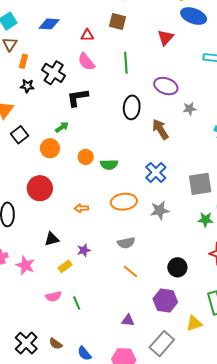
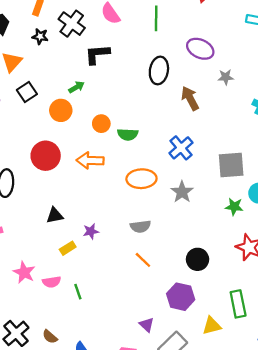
orange arrow: (81, 208) -> (90, 160), moved, size x1.6
gray star: (160, 210) -> (182, 192), turned -30
pink star: (25, 265) -> (24, 272), moved
purple triangle: (128, 320) -> (147, 325), moved, turned 32

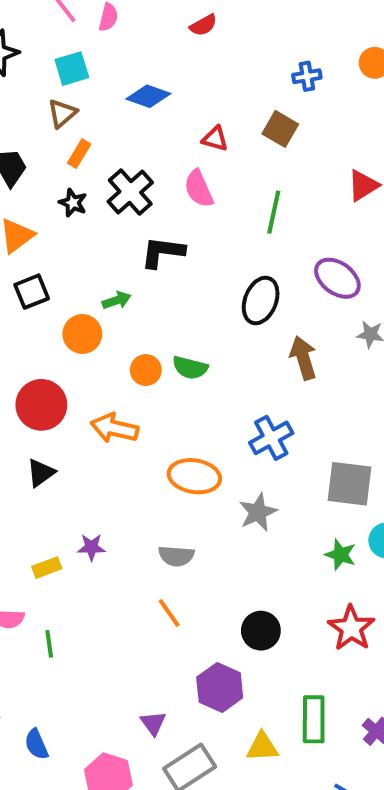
green semicircle: (128, 134) -> (190, 368), moved
black triangle: (55, 215) -> (41, 473), moved, turned -36

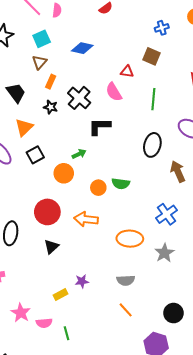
red triangle: (215, 139) -> (127, 72), moved

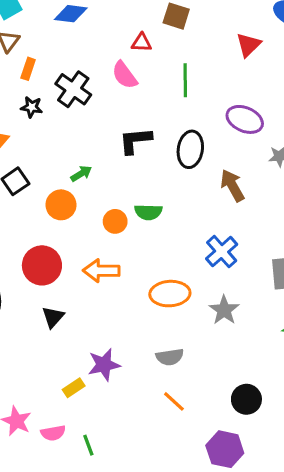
black L-shape: (99, 127) -> (135, 141), moved
purple star: (82, 281) -> (104, 365), size x1.5

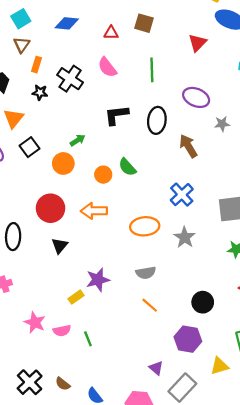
red triangle: (142, 43) -> (111, 33), moved
green semicircle: (148, 212) -> (127, 167), turned 48

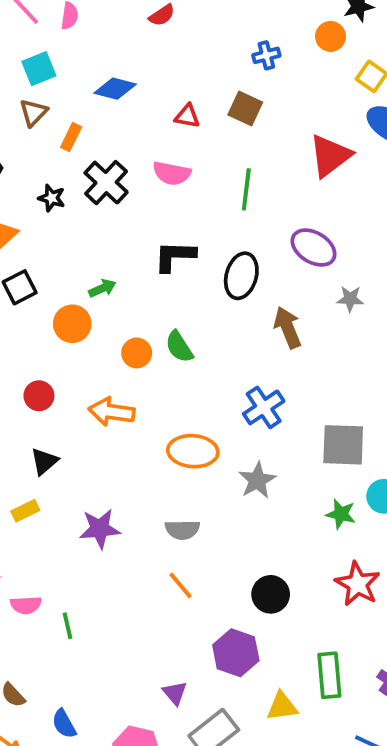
red triangle: (197, 43) -> (330, 156), size x1.4
orange rectangle: (37, 65) -> (71, 137), moved
pink semicircle: (107, 67) -> (172, 173), turned -50
red circle: (51, 208) -> (39, 396), size x0.6
yellow rectangle: (76, 297) -> (25, 511), moved

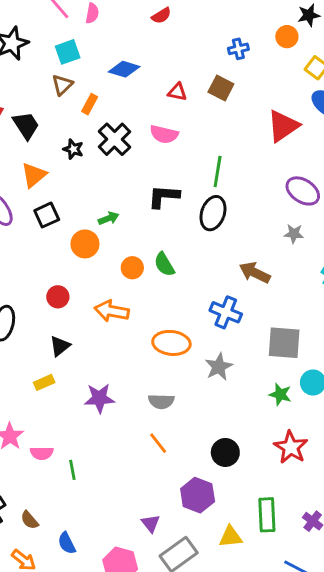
green line: (246, 189) -> (218, 172), moved
purple ellipse: (314, 248) -> (303, 191), moved
brown arrow: (288, 327) -> (255, 273), moved, turned -44
blue cross: (264, 407) -> (226, 312), turned -36

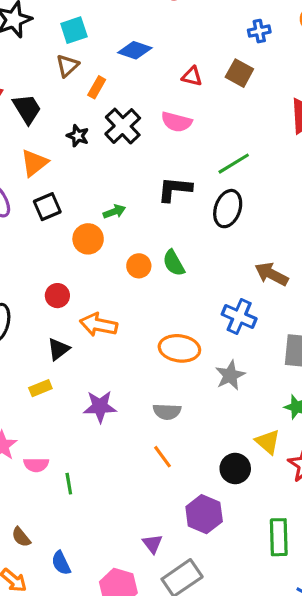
green line: (218, 172) -> (234, 164), turned 48
orange arrow: (112, 311) -> (99, 325), moved
yellow triangle: (231, 537) -> (268, 442), moved, turned 45

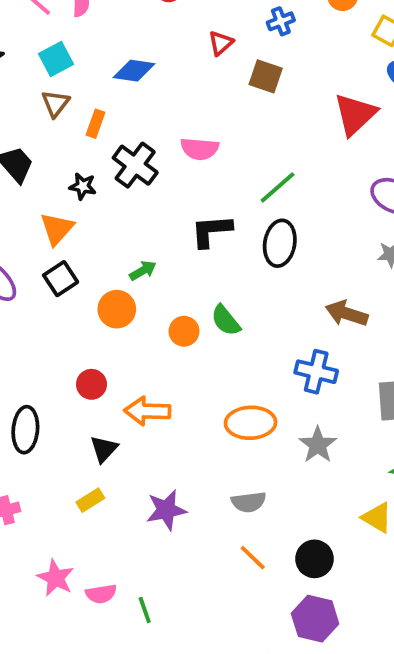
red triangle: (192, 76) -> (221, 43), moved, turned -45
orange triangle: (34, 163) -> (57, 229), moved
black circle: (235, 469) -> (315, 559), moved

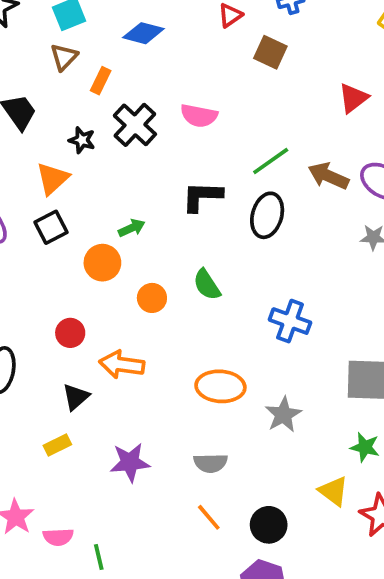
red triangle: (355, 114) -> (353, 98), size x0.7
brown arrow: (347, 314) -> (328, 176), moved
orange circle: (184, 331) -> (152, 298), moved
blue cross: (316, 372) -> (290, 321), moved

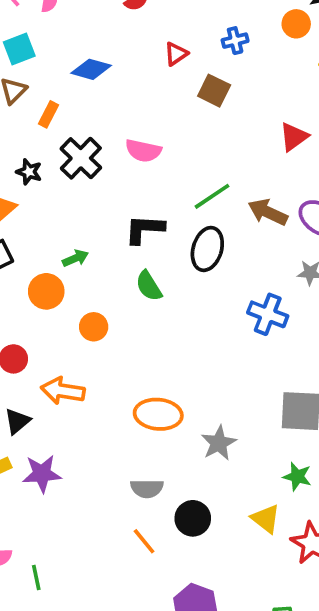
green semicircle: (207, 285) -> (149, 286), moved
blue cross: (290, 321) -> (268, 314), moved
purple star: (130, 462) -> (42, 474), moved
black circle: (269, 525) -> (193, 518), moved

